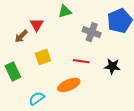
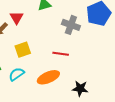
black star: (112, 66) -> (80, 89), moved
cyan semicircle: (37, 98) -> (17, 74), moved

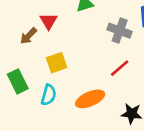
red line: (61, 54) -> (120, 68), moved, turned -49
cyan semicircle: (17, 74) -> (49, 95), turned 140

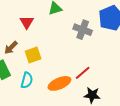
brown arrow: (28, 36) -> (11, 48), moved
red line: (120, 68) -> (83, 73), moved

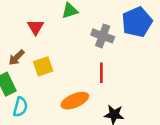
red line: (83, 73) -> (101, 73), moved, turned -49
cyan semicircle: (27, 80) -> (20, 107), moved

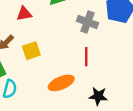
red triangle: (36, 27) -> (24, 14), turned 49

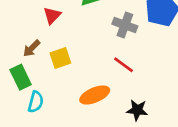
red triangle: (24, 14) -> (52, 15), turned -35
red line: (86, 57) -> (123, 65), turned -54

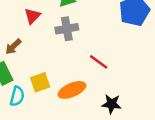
gray cross: (125, 25) -> (67, 29), moved, turned -30
yellow square: (60, 58) -> (40, 82), moved

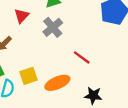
gray cross: (67, 29) -> (53, 27), turned -30

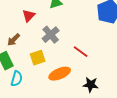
gray cross: (53, 27) -> (51, 35), moved
yellow square: (28, 76) -> (38, 58), moved

